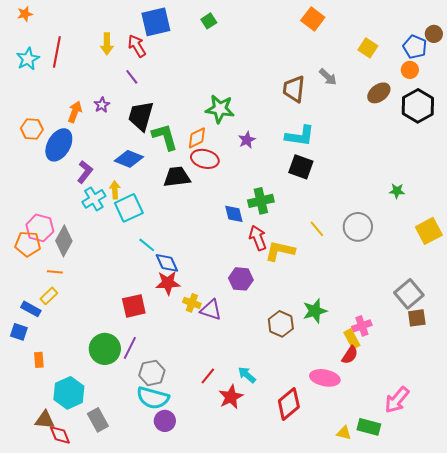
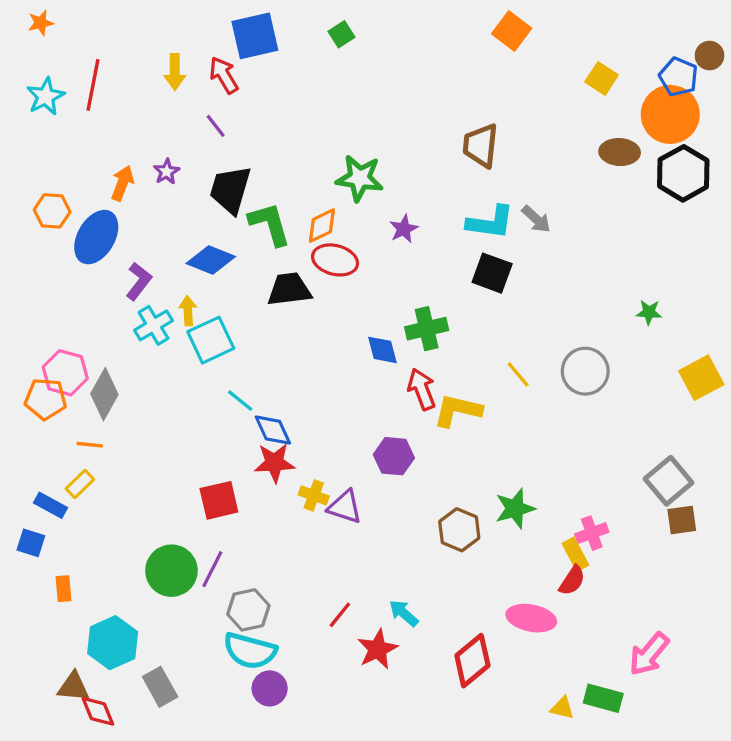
orange circle: (410, 70) -> (670, 114), size x2.0
gray arrow: (328, 77) -> (536, 219), moved
brown ellipse: (379, 93) -> (620, 152), turned 40

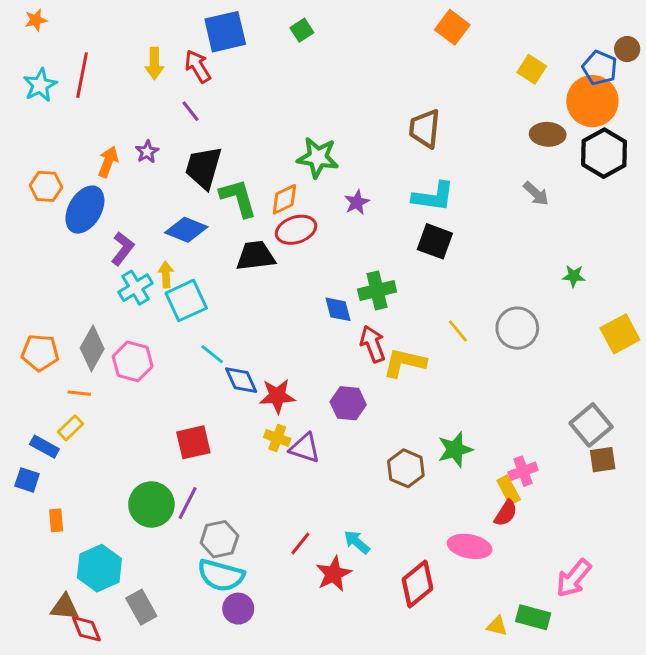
gray arrow: (536, 219) -> (536, 194), moved
red ellipse: (335, 260) -> (296, 230), turned -33
pink hexagon: (65, 373) -> (133, 361), moved
red star: (275, 463) -> (277, 396), moved

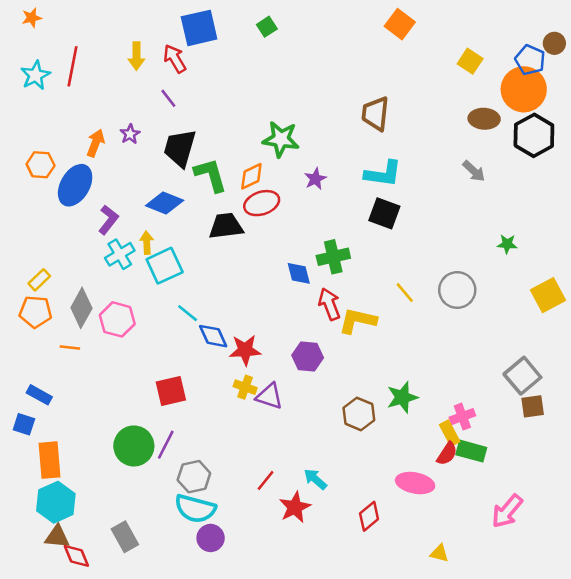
yellow rectangle: (70, 428) -> (39, 280), moved
orange rectangle: (56, 520) -> (49, 460), size x1.8
cyan hexagon: (99, 568) -> (56, 502), moved
red diamond: (418, 584) -> (369, 516), size x0.7
green rectangle: (533, 617) -> (471, 451), moved

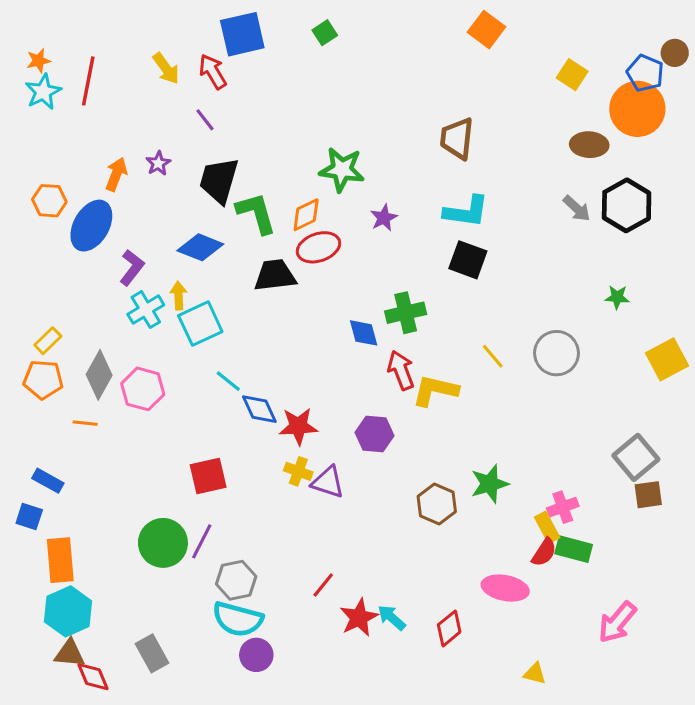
orange star: (32, 18) -> (38, 61), moved
yellow arrow: (136, 56) -> (166, 68), turned -36
black hexagon: (534, 135) -> (627, 205), moved
cyan arrow: (315, 479) -> (392, 618), moved

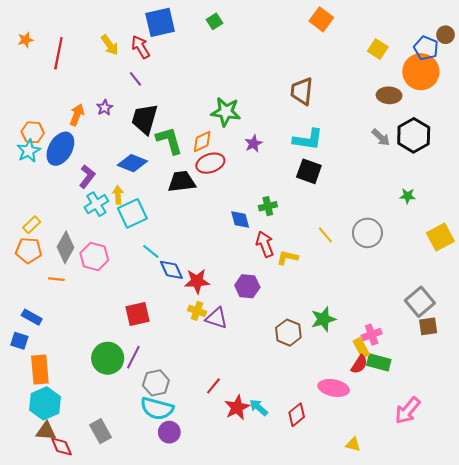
cyan star: (43, 92) -> (29, 151), moved
green cross: (406, 313) -> (268, 206), size x0.7
yellow L-shape: (435, 390) -> (287, 258), size x0.7

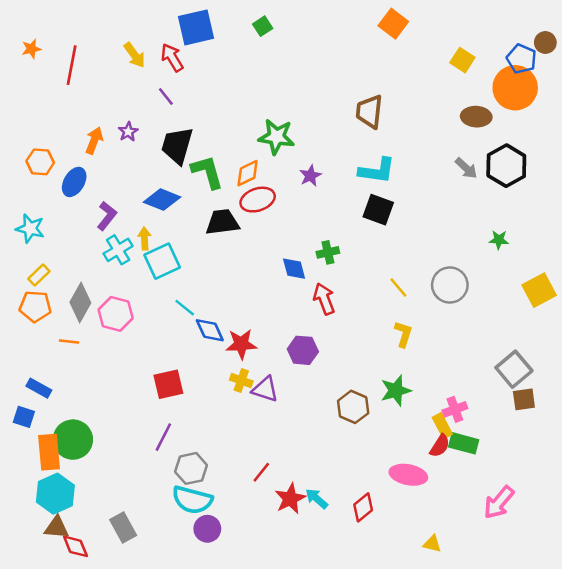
blue ellipse: (60, 149) -> (74, 182), size x0.7
cyan star: (29, 151) -> (30, 228), moved, turned -30
yellow L-shape: (287, 258) -> (403, 334), moved, turned 95
green circle: (108, 358) -> (73, 440), moved

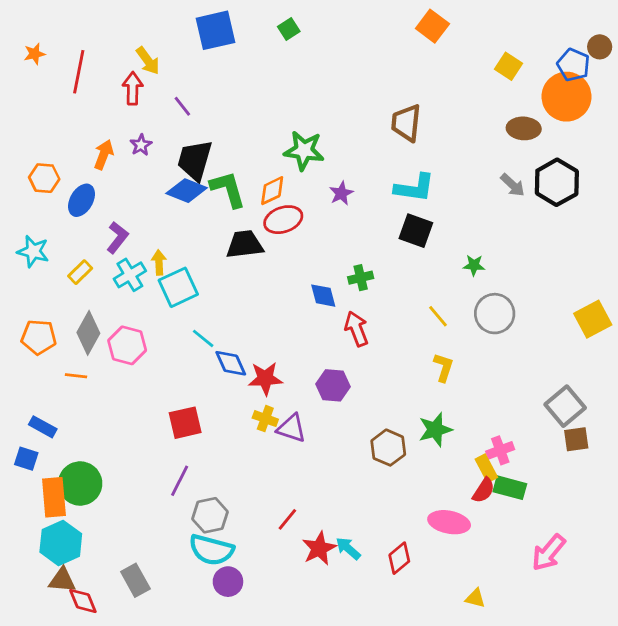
red arrow: (172, 58) -> (133, 88), moved, turned 32
blue diamond: (162, 200) -> (187, 191), moved
green star: (499, 240) -> (474, 265), moved
yellow rectangle: (39, 275) -> (80, 272), moved

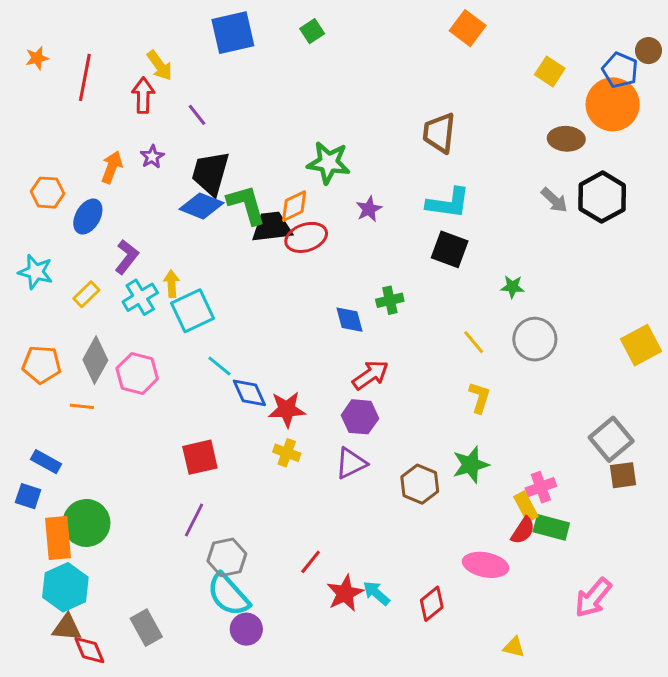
black trapezoid: (245, 244) -> (272, 227), moved
red arrow: (356, 329) -> (370, 375), moved, turned 76
purple triangle: (292, 428) -> (351, 463), moved, turned -44
cyan semicircle: (211, 550) -> (228, 595), turned 33

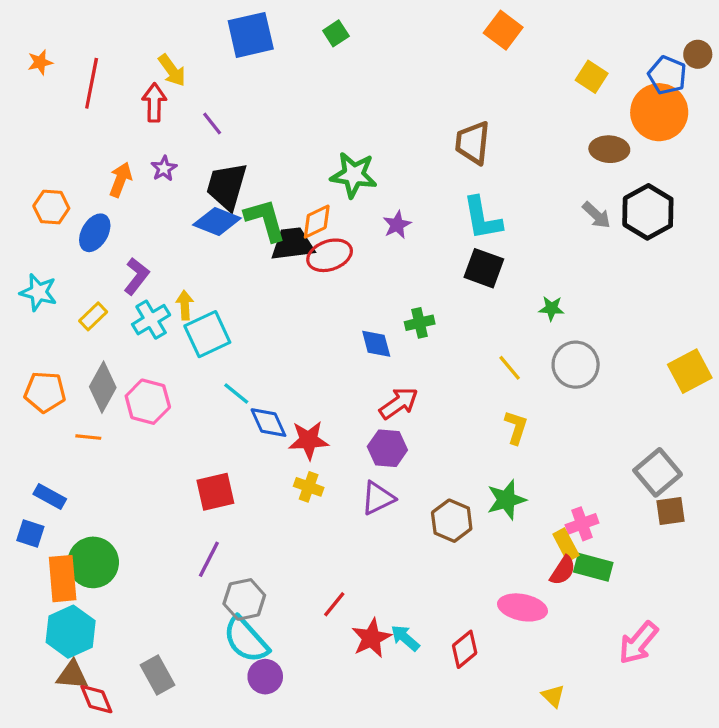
cyan L-shape: (448, 203) -> (482, 218), turned 72
yellow triangle: (514, 647) -> (553, 696), turned 30

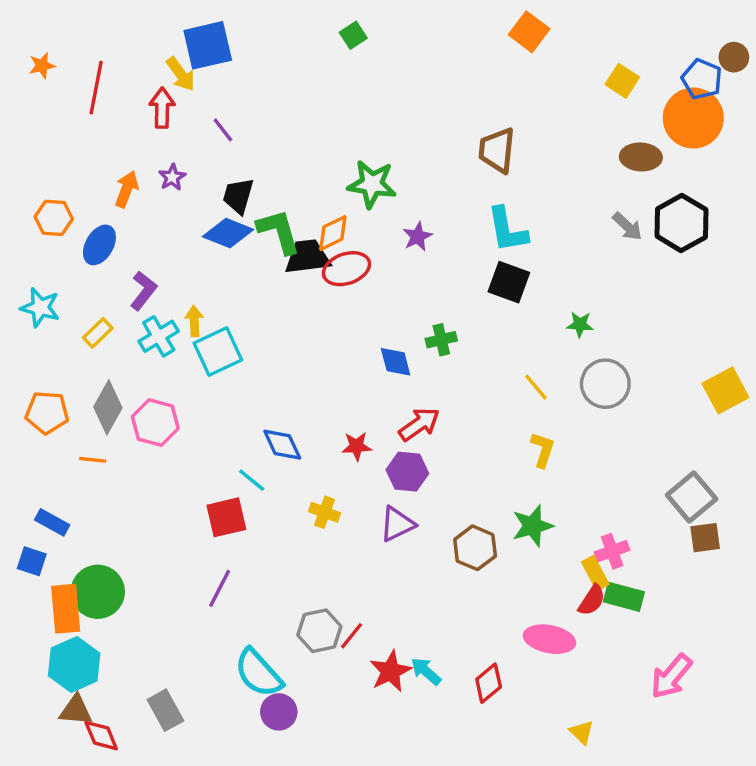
blue square: (251, 35) -> (208, 45), moved
black trapezoid: (227, 186) -> (238, 196), size x0.7
cyan line: (236, 394) -> (252, 480), moved
red star: (309, 440) -> (357, 446), moved, size x0.7
gray hexagon: (244, 599) -> (319, 631), moved

